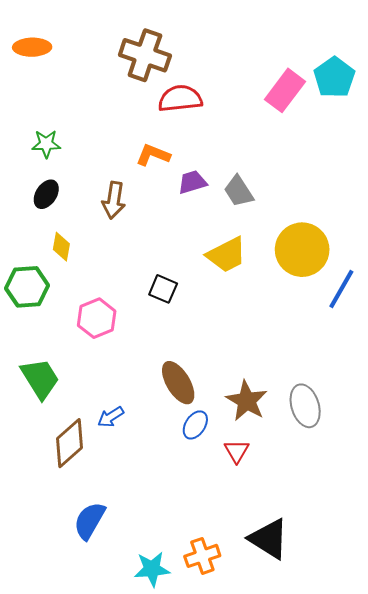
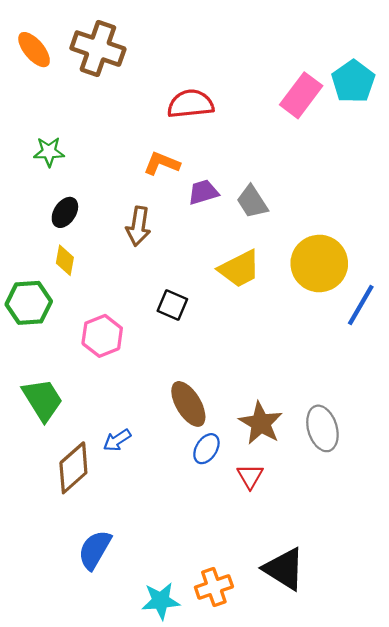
orange ellipse: (32, 47) -> (34, 50), turned 51
brown cross: (145, 55) -> (98, 49), moved
black ellipse: (46, 194) -> (65, 212), moved
brown arrow: (114, 200) -> (138, 226), moved

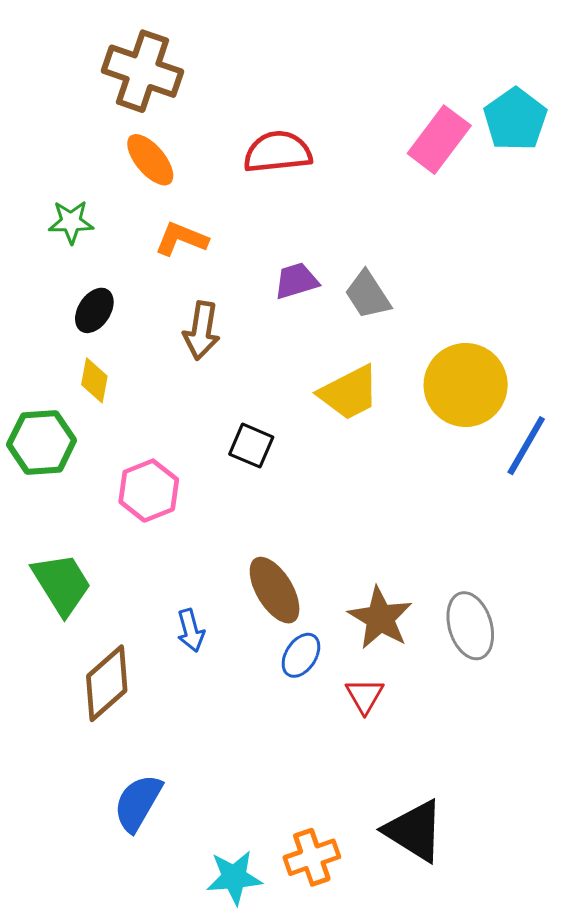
orange ellipse: (34, 50) -> (150, 160), moved
orange L-shape: (162, 163) -> (181, 239), moved
blue arrow: (117, 440) -> (191, 630), moved, turned -72

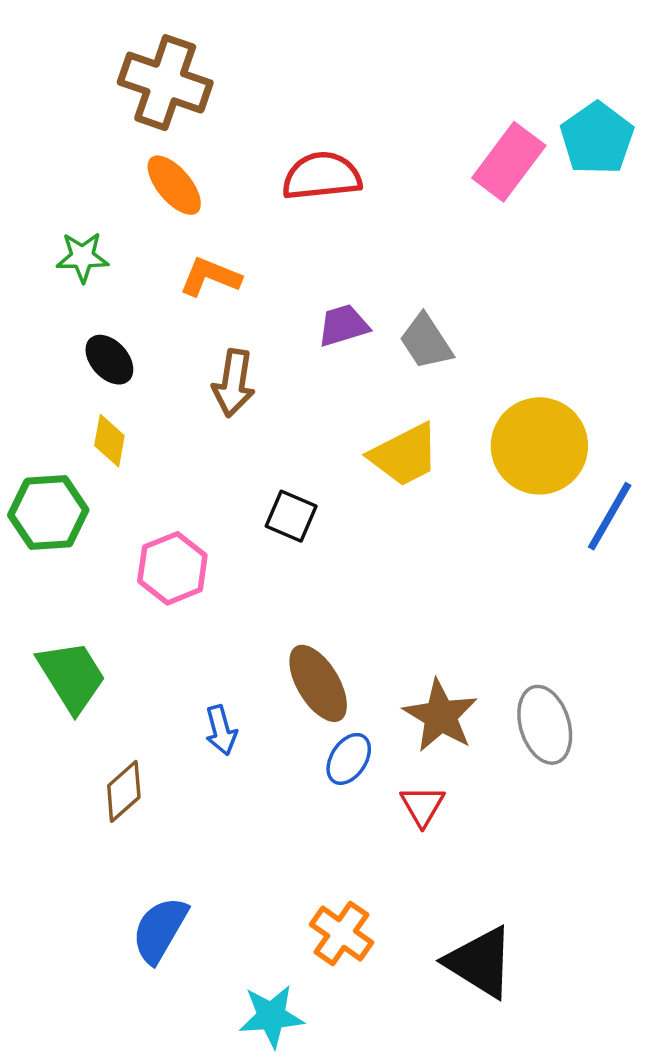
black ellipse: (94, 310) -> (109, 360), turned -75
brown diamond: (107, 683) -> (124, 791), size x0.7
orange cross: (312, 857) -> (342, 933), moved, turned -36

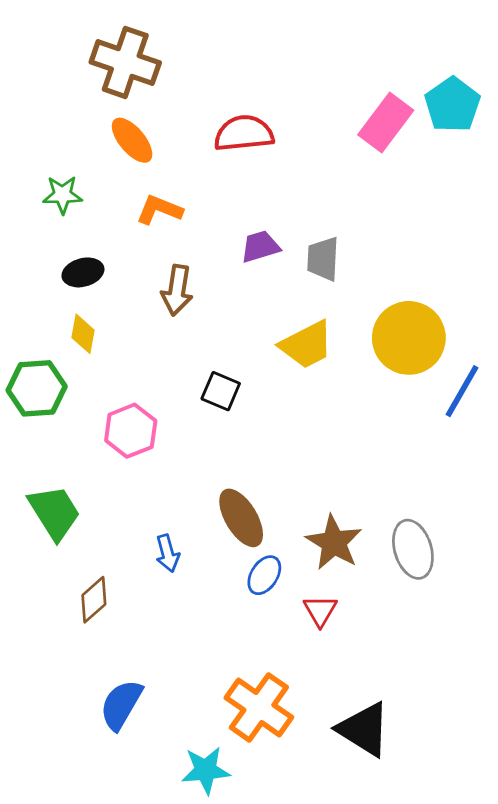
gray trapezoid: (426, 342) -> (323, 259), turned 36
black ellipse: (109, 360) -> (83, 272), turned -63
orange cross: (342, 933) -> (259, 707), size x1.4

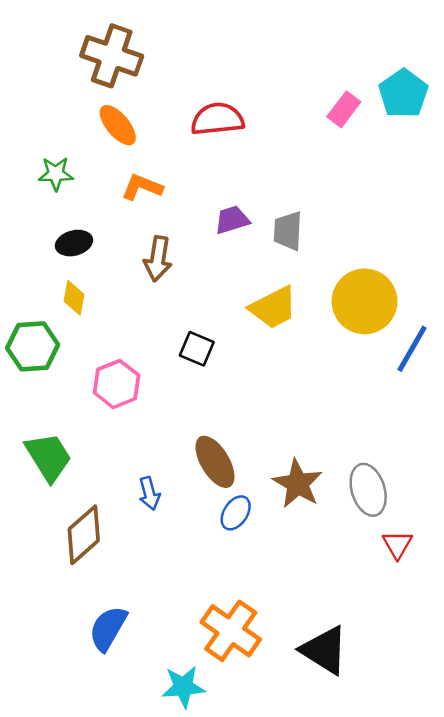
pink rectangle: (386, 122) -> (344, 109), size x0.7
brown diamond: (94, 600) -> (84, 535), size x1.4
red triangle: (320, 611) -> (397, 544), moved

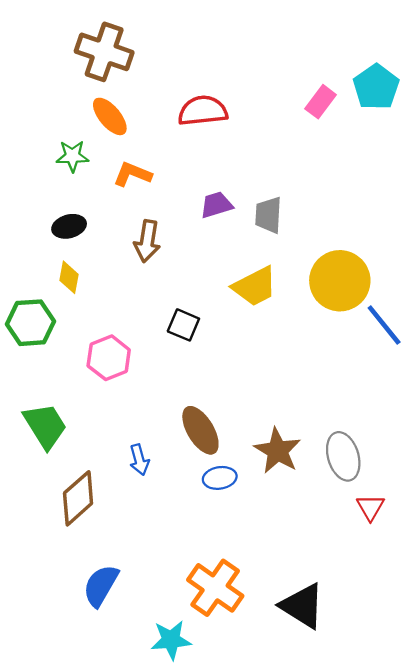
green star: (56, 174) -> (72, 156), moved
blue line: (412, 349) -> (384, 325), turned -69
blue ellipse: (236, 513) -> (220, 478), turned 48

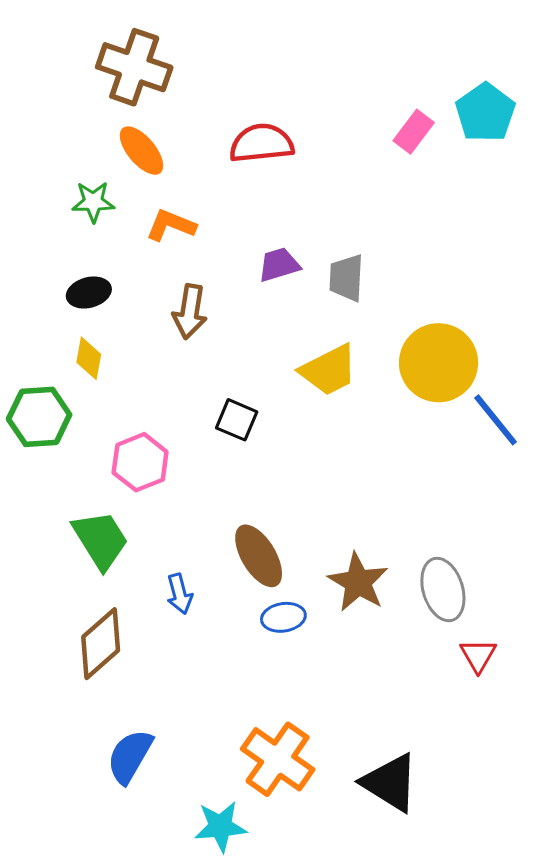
green trapezoid: (45, 426) -> (101, 540), moved

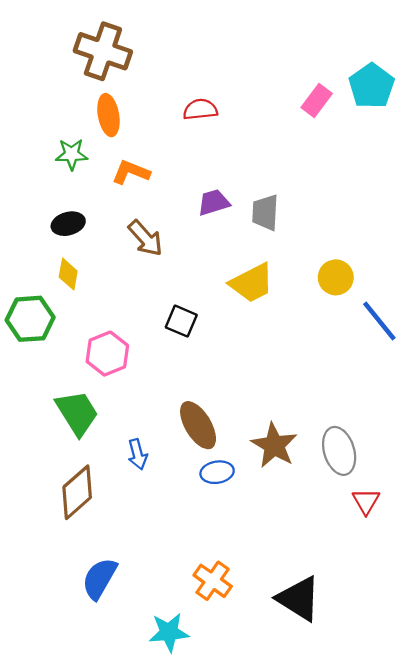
red semicircle: (261, 143) -> (200, 109), size x0.7
orange ellipse: (142, 151) -> (108, 115), turned 30
brown arrow: (190, 312) -> (145, 238), turned -51
yellow circle: (439, 363) -> (336, 277), size x0.6
orange cross: (278, 759) -> (213, 581), size x0.7

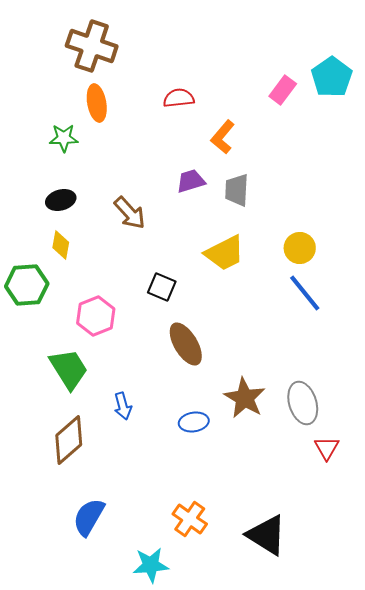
orange L-shape: (131, 172) -> (223, 137), moved, turned -72
blue line: (379, 321) -> (305, 293), moved
brown ellipse: (198, 425) -> (186, 344), moved

